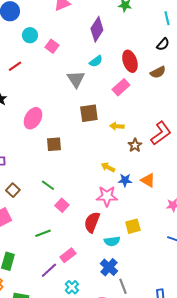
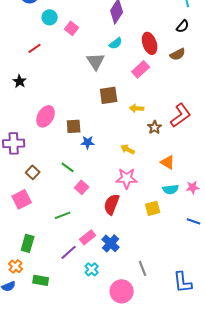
pink ellipse: (33, 118) -> (46, 116), moved
blue star: (125, 180) -> (88, 142), moved
cyan semicircle: (112, 241) -> (171, 189), moved
blue cross: (109, 267) -> (111, 243), moved

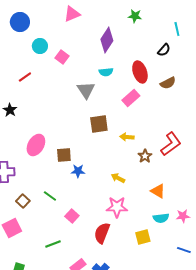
black semicircle: (183, 26) -> (164, 50), moved
cyan semicircle: (116, 43) -> (106, 72), turned 32
green line: (68, 167) -> (50, 196), moved

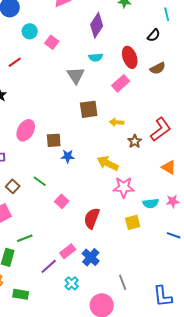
yellow arrow: (118, 178) -> (108, 163), size x1.5
orange triangle: (158, 191) -> (169, 167), moved
pink star: (117, 207) -> (124, 187), moved
green line: (53, 244) -> (25, 238), moved

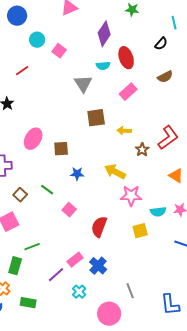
red ellipse: (130, 57) -> (126, 58), moved
blue star: (68, 156) -> (77, 174), moved

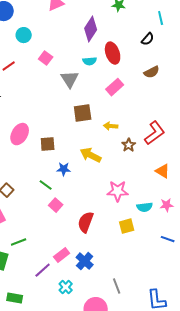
pink square: (59, 51) -> (46, 58), moved
yellow arrow: (115, 172) -> (91, 155), moved
green line: (47, 190) -> (46, 185), moved

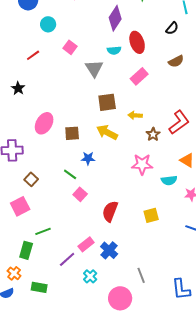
yellow arrow: (91, 155) -> (107, 132), moved
pink star: (118, 191) -> (142, 164), moved
cyan semicircle: (145, 207) -> (169, 180), moved

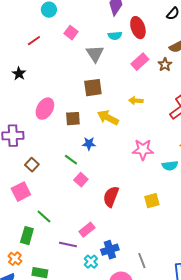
brown square: (107, 102) -> (93, 88), moved
brown star: (153, 134) -> (165, 65), moved
green line: (43, 231) -> (44, 217), turned 63
blue cross: (109, 250) -> (110, 250), moved, turned 30
purple line: (67, 259) -> (68, 245), turned 54

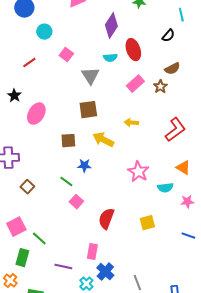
pink ellipse: (45, 109) -> (36, 114), moved
pink star: (143, 150) -> (138, 172), turned 30
pink square: (21, 192) -> (16, 227), moved
pink rectangle: (87, 230) -> (92, 252), moved, turned -42
blue cross: (110, 250) -> (105, 272), turned -30

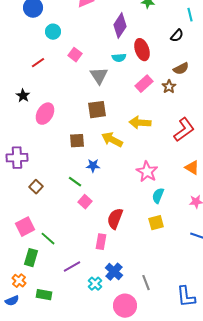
yellow arrow: (131, 123) -> (140, 123), size x1.5
cyan semicircle: (165, 188) -> (158, 196), moved, turned 119
pink rectangle: (92, 252) -> (101, 242), moved
purple line: (63, 267) -> (72, 267), turned -42

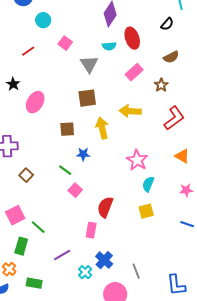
brown star: (169, 87) -> (161, 85), moved
yellow arrow: (112, 140) -> (102, 128), turned 50

